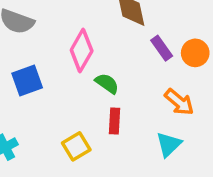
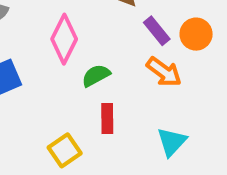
green semicircle: (107, 83) -> (96, 75), turned -60
orange arrow: (179, 102) -> (164, 72), moved

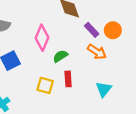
yellow square: (65, 150) -> (45, 85), moved, turned -36

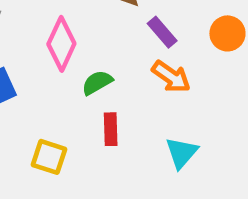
orange circle: (113, 30) -> (227, 33), moved
yellow square: (45, 85) -> (49, 157), moved

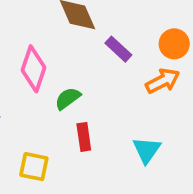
orange arrow: (171, 77) -> (163, 81), moved, turned -56

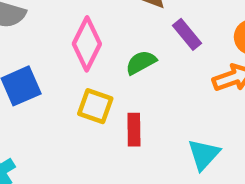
green semicircle: (68, 98) -> (141, 62), moved
yellow square: (34, 167) -> (95, 106), moved

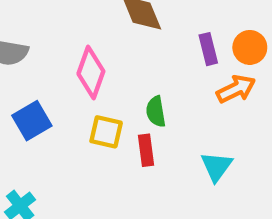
purple rectangle: (187, 34) -> (208, 49), moved, turned 32
green semicircle: (141, 62) -> (156, 112), moved, turned -64

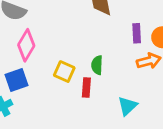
pink diamond: (91, 73) -> (26, 45), moved
blue square: (32, 121) -> (16, 80), moved

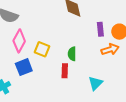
yellow square: (64, 72) -> (42, 49), moved
blue square: (16, 80) -> (24, 67), moved

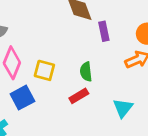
purple rectangle: (100, 29) -> (104, 31), moved
red rectangle: (65, 71) -> (79, 96), turned 64

